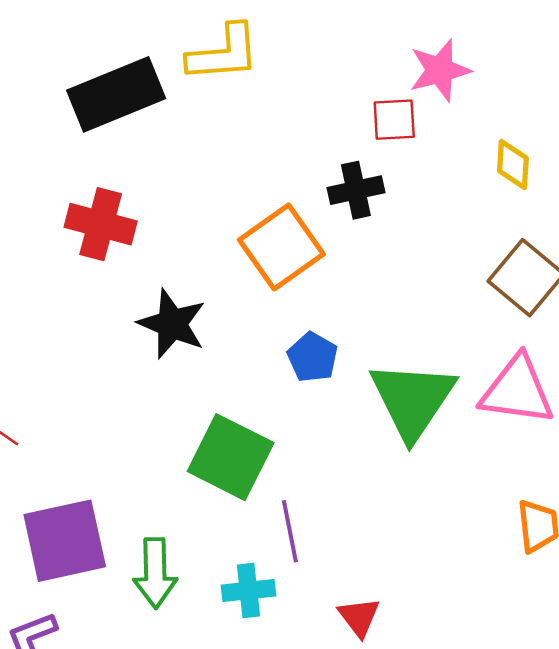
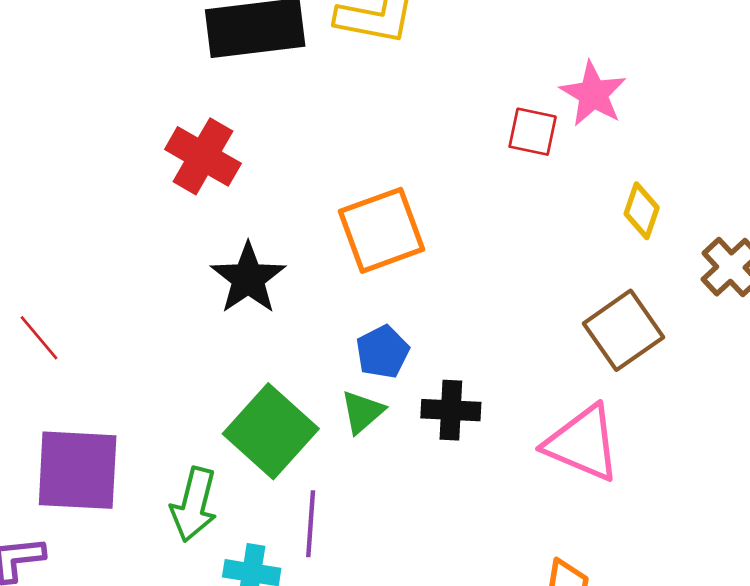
pink star: (440, 70) -> (593, 94), turned 30
black cross: (356, 190) -> (451, 410), moved
green triangle: (413, 400) -> (362, 412), moved, size x0.5
green arrow: (155, 573) -> (194, 505), moved

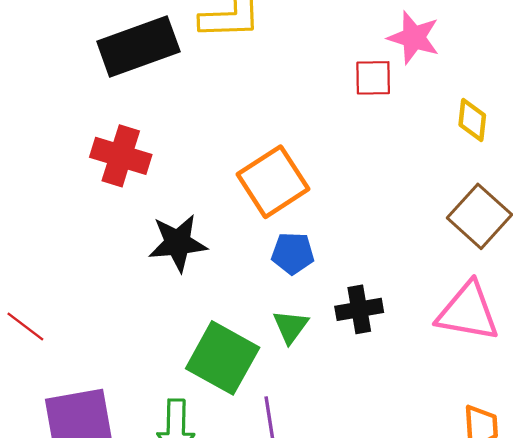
black star: (248, 278) -> (178, 243), turned -30
blue pentagon: (383, 352) -> (293, 253), moved, turned -30

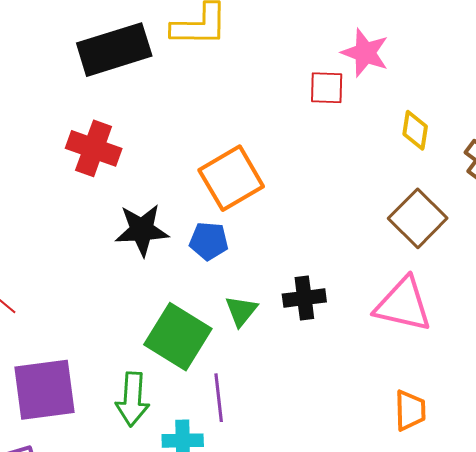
blue pentagon: (293, 253) -> (209, 241), moved

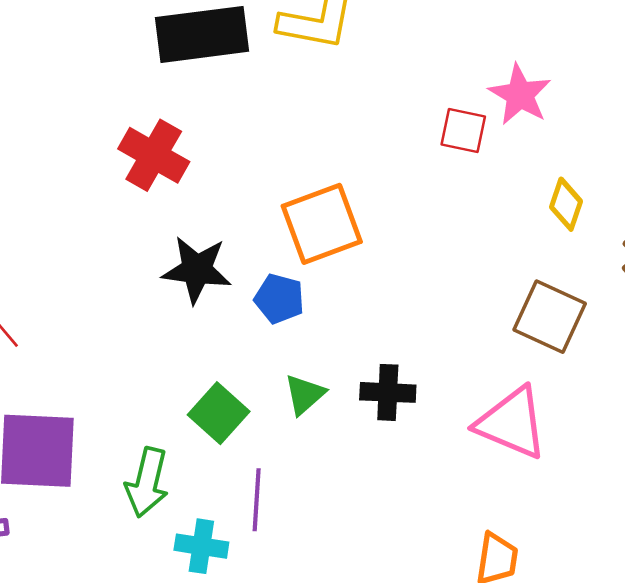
brown square: (418, 218) -> (550, 317), turned -30
green square: (178, 337) -> (219, 413), size x0.7

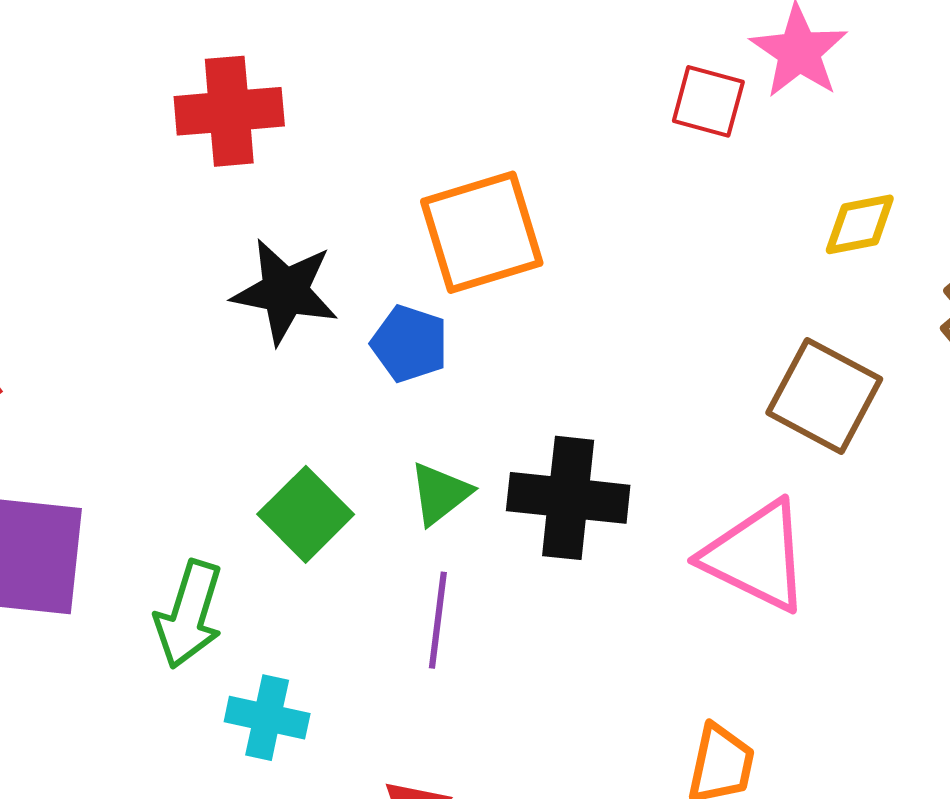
red cross: (154, 155) -> (229, 111), turned -38
yellow diamond: (566, 204) -> (860, 224), turned 57
black cross: (388, 392) -> (568, 498), size x1.4
purple line: (257, 500) -> (438, 620), moved

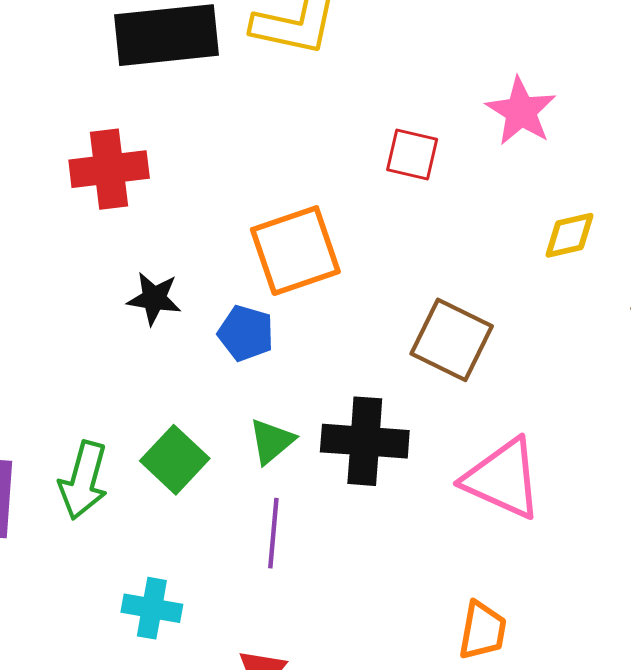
red square: (708, 101) -> (412, 154), moved
black star: (285, 291) -> (154, 298), size x0.7
brown square: (824, 396) -> (452, 340), moved
green arrow: (189, 614) -> (83, 480), moved

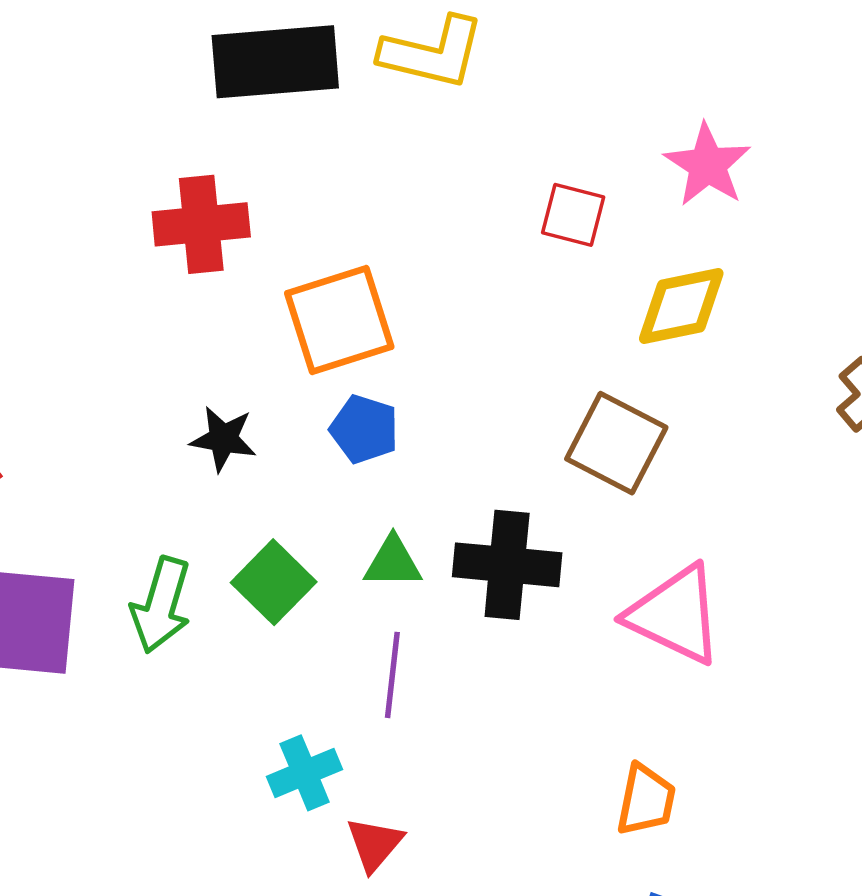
yellow diamond: (570, 235) -> (681, 306), moved, size x1.4
orange square: (295, 251) -> (339, 320), moved
black star: (154, 298) -> (223, 439), moved
green triangle: (272, 441) -> (393, 562), turned 39
cyan cross: (152, 608) -> (305, 773), moved, turned -34

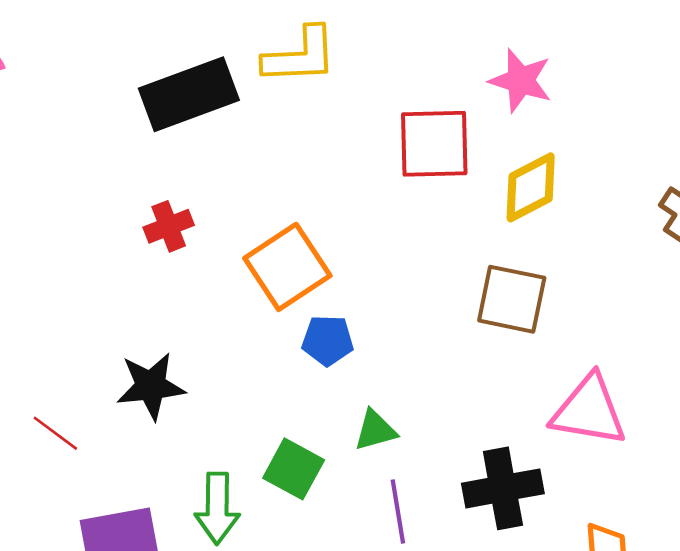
red square: (573, 215) -> (434, 144), size x1.6
red cross: (201, 224) -> (169, 226), size x0.7
black star: (223, 439) -> (151, 386), moved, size x1.4
black cross: (507, 565) -> (503, 488), moved

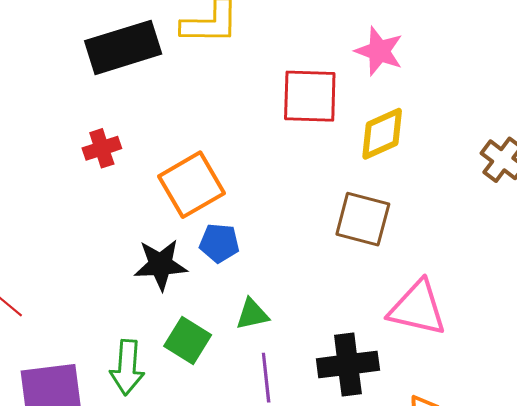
black star: (151, 386) -> (161, 265), moved

